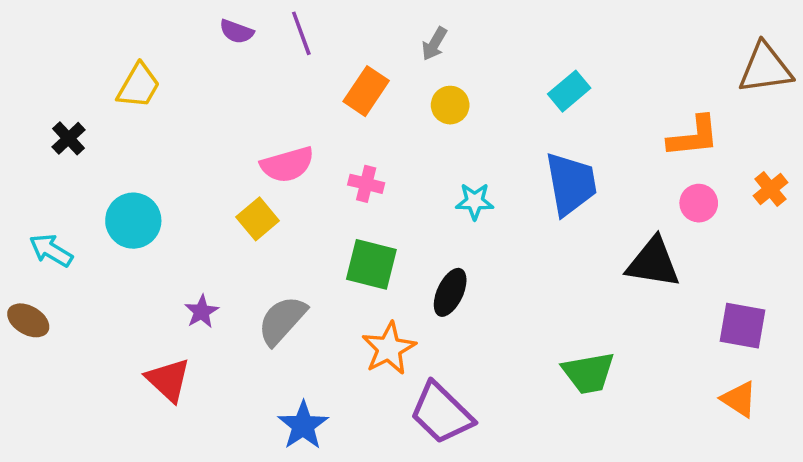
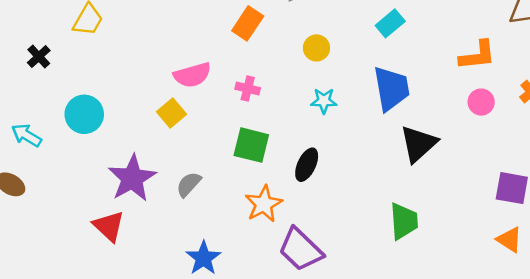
yellow circle: (450, 105) -> (316, 48), moved
black triangle: (653, 263) -> (418, 144), moved, turned -51
purple star: (202, 312) -> (132, 178), size x2.0
gray semicircle: (282, 320) -> (189, 184), size x0.7
green trapezoid: (588, 373) -> (404, 221), turned -84

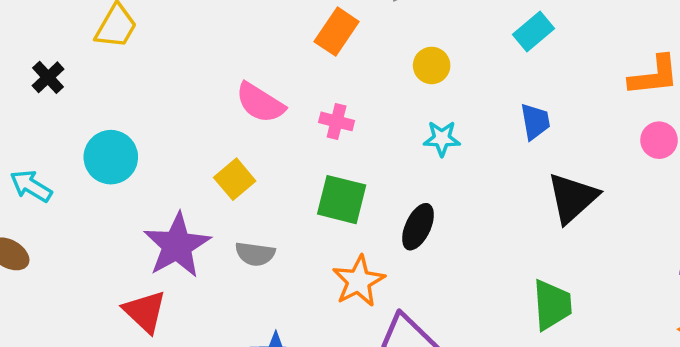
pink semicircle: (192, 75) -> (260, 103), turned 48
blue trapezoid: (391, 89) -> (535, 121), size x0.6
yellow square: (171, 113) -> (235, 179), moved
gray semicircle: (189, 184) -> (255, 254), turned -124

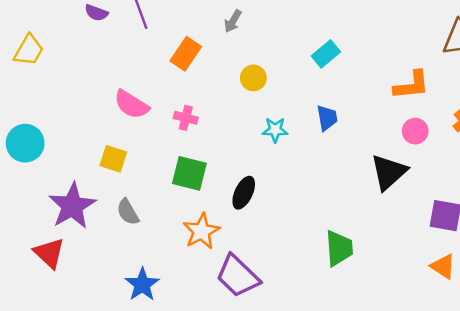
cyan star: (442, 138) -> (275, 130), moved
yellow square: (235, 179) -> (113, 159), turned -32
black triangle: (572, 198) -> (389, 172), moved
gray semicircle: (255, 254) -> (128, 212), turned 52

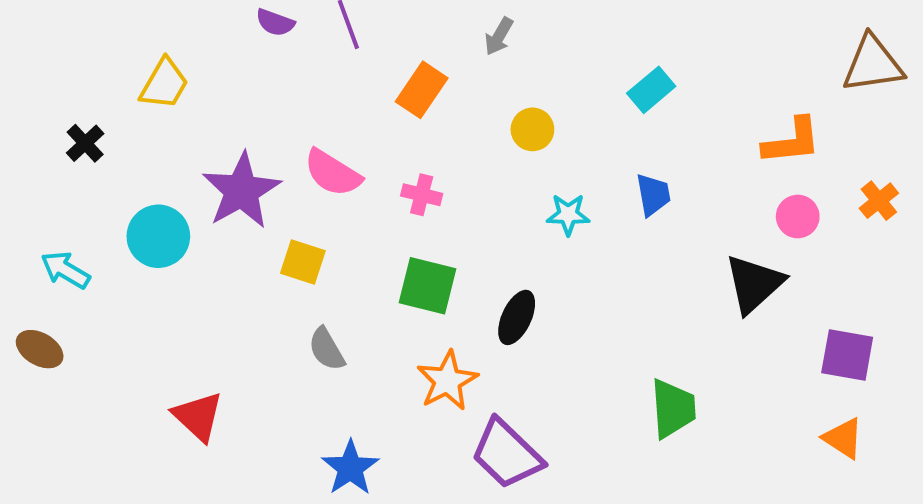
purple star: (72, 206) -> (241, 191), moved

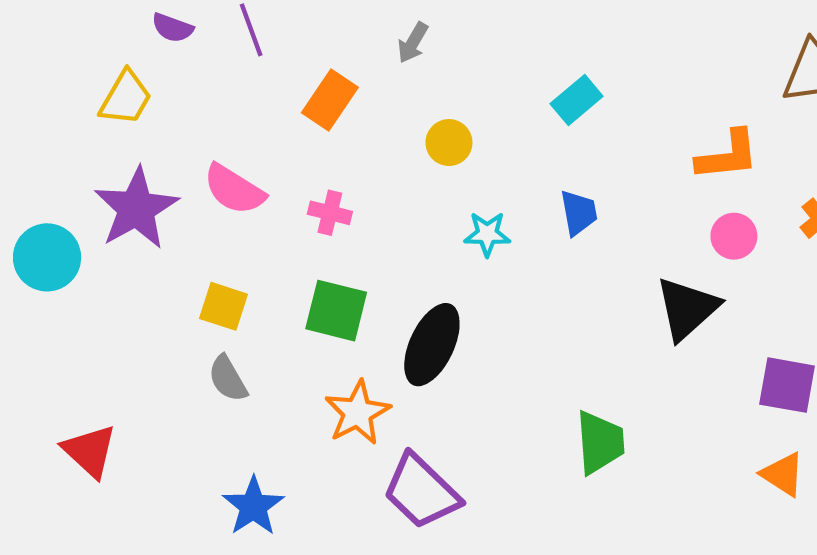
yellow trapezoid: (164, 84) -> (126, 98), moved
yellow square: (303, 262) -> (224, 306), moved
black ellipse: (517, 317) -> (432, 345), size x1.4

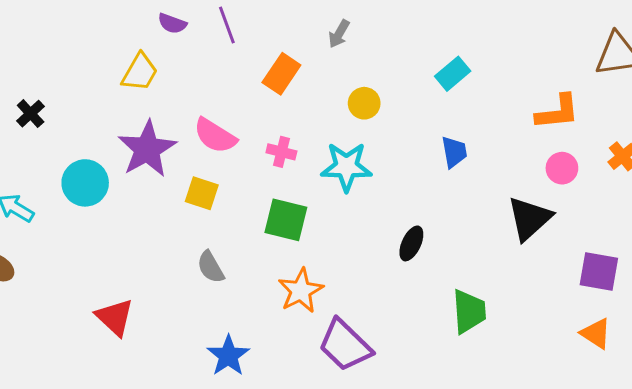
cyan star: (487, 234) -> (346, 167), moved, size x1.6
yellow square: (224, 306) -> (202, 193), moved
black ellipse: (432, 345) -> (411, 243), moved, size x0.6

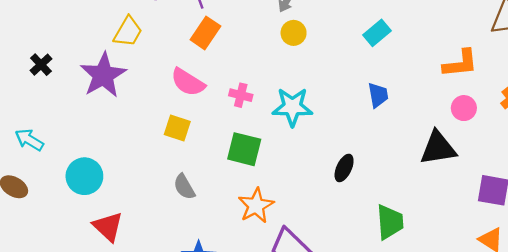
orange rectangle: (281, 74) -> (205, 33), moved
yellow circle: (364, 103) -> (294, 33), moved
purple star: (147, 149) -> (103, 75), moved
cyan circle: (85, 183) -> (84, 176), moved
black triangle: (529, 218) -> (438, 148), turned 33

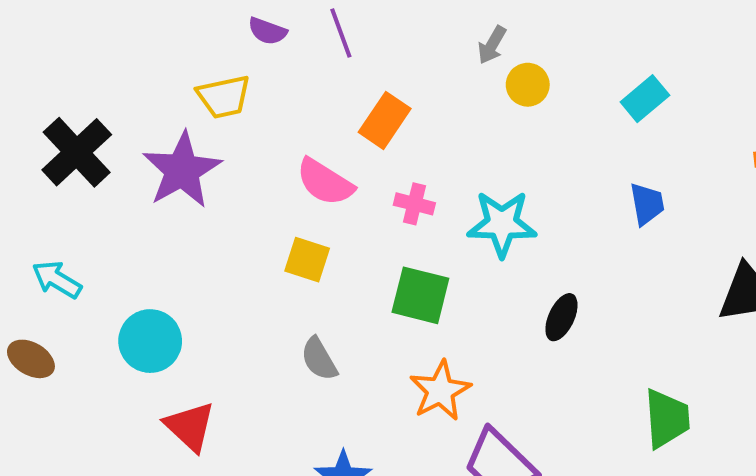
yellow trapezoid: (128, 32) -> (224, 97), turned 48
orange rectangle: (205, 33) -> (385, 120), moved
yellow circle: (294, 33) -> (528, 85), moved
black cross: (41, 65) -> (77, 152), size x1.8
black ellipse: (344, 168) -> (561, 317), moved

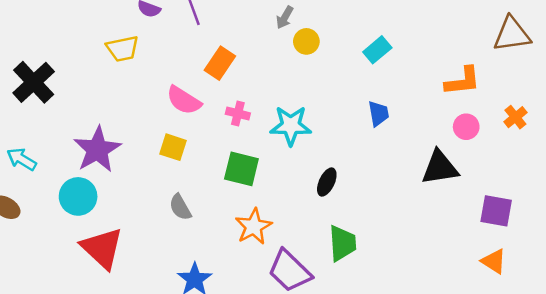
purple star: (182, 170) -> (97, 150), moved
green trapezoid: (667, 419) -> (342, 243), moved
red triangle: (190, 426) -> (102, 248), size x1.4

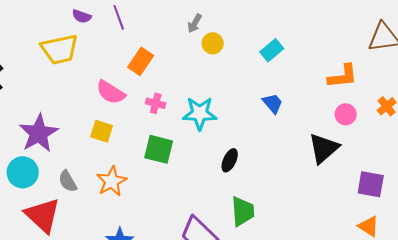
yellow trapezoid: (123, 49) -> (60, 49), size x1.4
blue trapezoid: (378, 114) -> (273, 103), turned -30
black triangle: (440, 168) -> (324, 148), turned -32
gray semicircle: (180, 207) -> (68, 181), moved
orange star: (253, 226) -> (112, 181), moved

